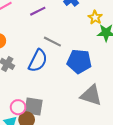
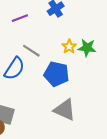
yellow star: (95, 17) -> (69, 47), moved

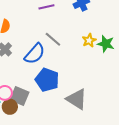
blue pentagon: (56, 74) -> (47, 80), moved

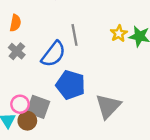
gray line: (53, 39) -> (75, 35), turned 42
gray triangle: (77, 99) -> (108, 106), turned 45

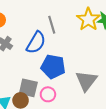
yellow star: (119, 33) -> (88, 19), size x1.6
pink circle: (20, 104) -> (48, 94), moved

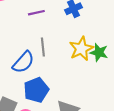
blue pentagon: (53, 67) -> (36, 90), turned 30

